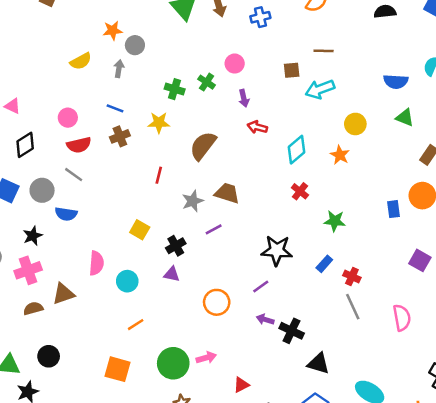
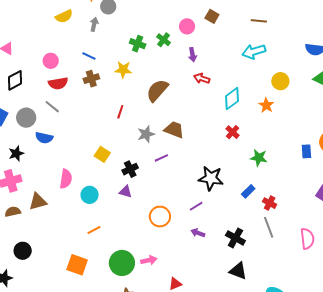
brown square: (292, 70) -> (212, 16), moved, turned 32
black cross: (292, 331) -> (235, 238), moved

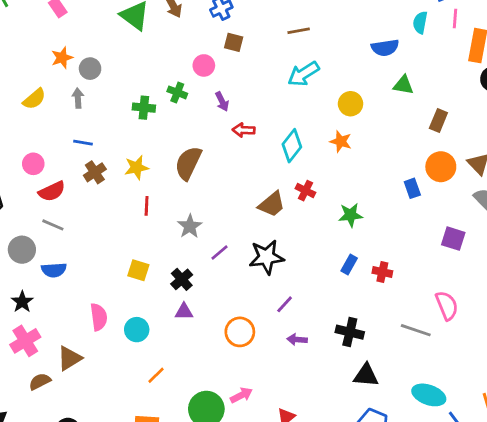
yellow star: (123, 70) -> (137, 168), moved
brown trapezoid: (174, 130) -> (272, 204), moved, turned 135
black star: (211, 178) -> (267, 257), moved
gray line: (269, 227) -> (416, 330), moved, turned -35

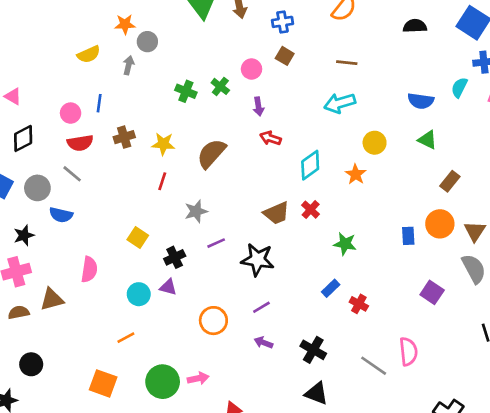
blue line: (83, 143) -> (99, 103), moved, turned 72
cyan circle: (137, 330) -> (139, 294), moved

